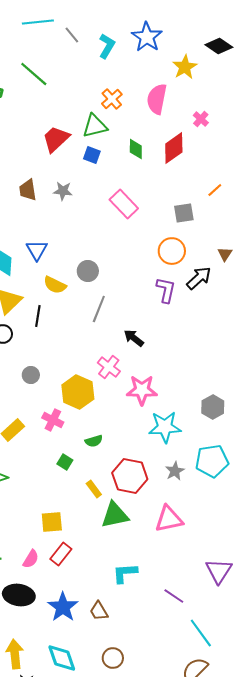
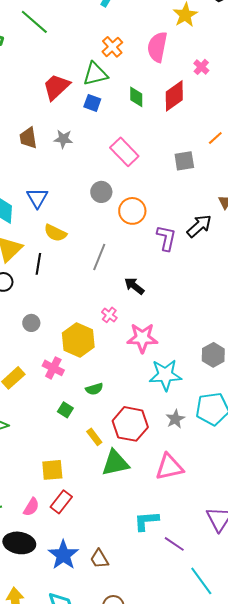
orange circle: (172, 251) -> (132, 211), moved
gray circle: (88, 271) -> (101, 192), moved
pink cross: (109, 367) -> (109, 315), size x0.7
cyan L-shape: (125, 573) -> (146, 521), moved

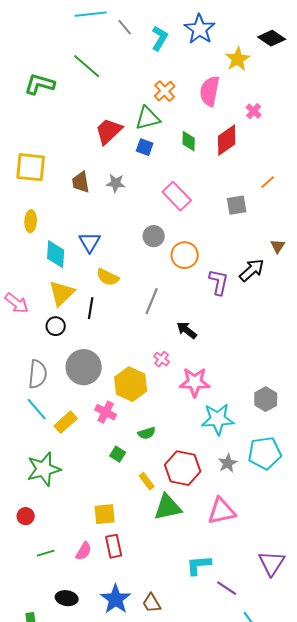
gray circle: (31, 323) -> (84, 367), size x2.0
red rectangle: (61, 502) -> (114, 546), turned -50
black ellipse: (19, 543) -> (67, 598), moved, size x0.7

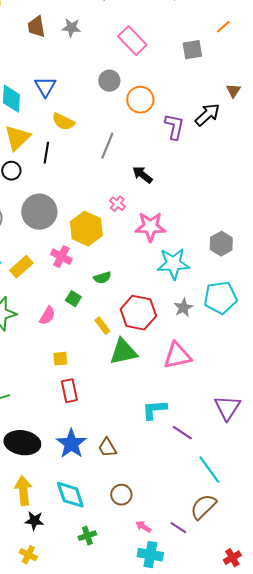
yellow square: (105, 514) -> (60, 359), size x0.7
pink semicircle: (84, 551) -> (47, 316), moved
black ellipse: (67, 598) -> (22, 443), size x1.6

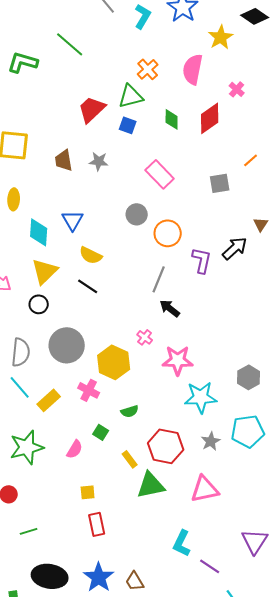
gray line: (107, 146) -> (159, 279), moved
black line: (46, 153) -> (88, 286), moved, turned -65
cyan L-shape: (154, 410) -> (182, 543), turned -60

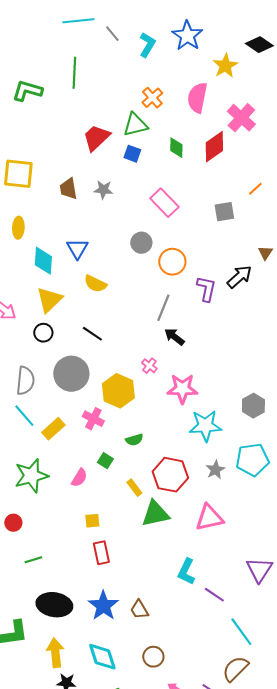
green line: (70, 44) -> (74, 73), turned 52
pink cross: (237, 89) -> (241, 118), size x1.8
black line: (88, 286) -> (92, 334), moved

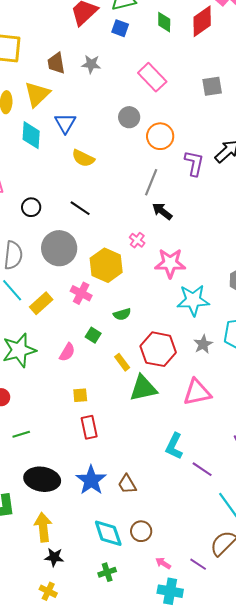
yellow triangle: (49, 300) -> (37, 94), moved
cyan diamond: (102, 657) -> (108, 533), moved

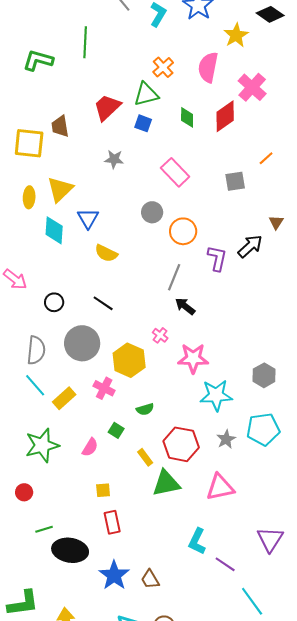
brown trapezoid: (56, 63) -> (60, 126), moved
black ellipse: (42, 479) -> (70, 550), moved

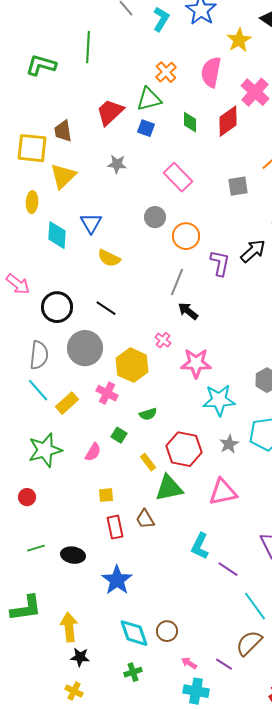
yellow triangle: (60, 189) -> (63, 176), moved
black circle: (54, 302) -> (57, 307), size x1.6
green line: (44, 529) -> (36, 548), moved
black ellipse: (70, 550) -> (73, 555), size x0.7
brown trapezoid: (150, 579) -> (145, 519), moved

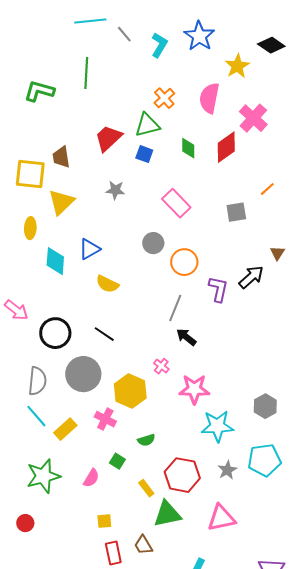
blue triangle: (91, 223) -> (89, 249), turned 30

